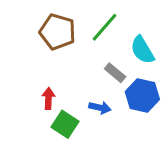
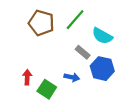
cyan semicircle: (142, 50) -> (102, 36), turned -30
red arrow: (48, 99) -> (27, 77), moved

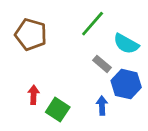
brown pentagon: (41, 23) -> (31, 34), moved
blue arrow: (72, 77) -> (102, 106), moved, turned -104

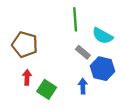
green line: (93, 24) -> (75, 19), turned -45
brown pentagon: (31, 34) -> (25, 45), moved

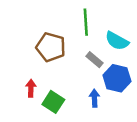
brown pentagon: (25, 45) -> (51, 47), moved

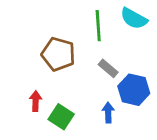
cyan semicircle: (117, 41) -> (134, 18), moved

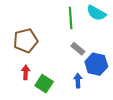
brown pentagon: (58, 54) -> (26, 41), moved, turned -30

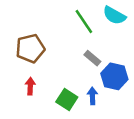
green line: (71, 18) -> (84, 22), turned -30
green square: (44, 84) -> (67, 100), moved

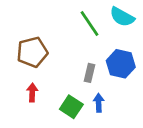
gray rectangle: (92, 58) -> (90, 73), moved, turned 63
blue hexagon: (114, 76) -> (121, 64), moved

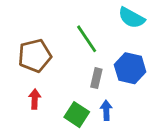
green line: (90, 23) -> (87, 39), moved

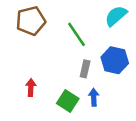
cyan semicircle: (131, 18) -> (116, 16), turned 110
brown pentagon: (35, 56) -> (31, 21), moved

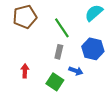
gray rectangle: (85, 69) -> (59, 52), moved
blue arrow: (94, 97) -> (76, 71), moved, turned 112

